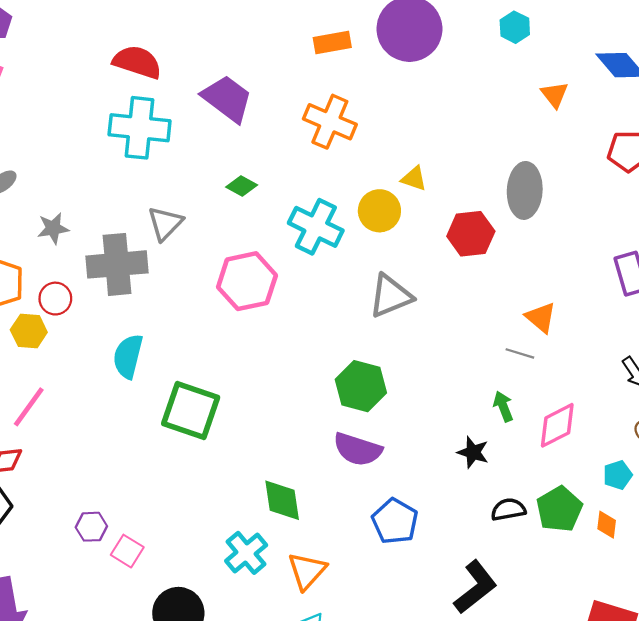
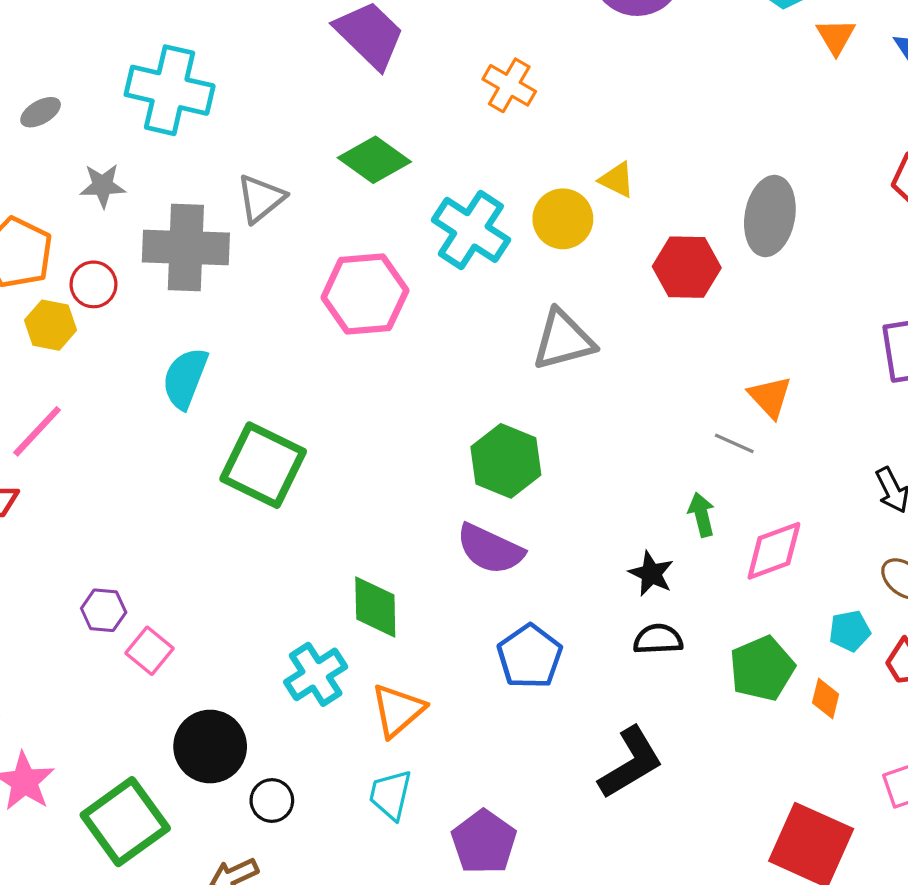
orange triangle: (555, 95) -> (836, 37), moved
orange cross: (330, 122) -> (509, 85), size x0.7
cyan cross: (140, 128) -> (170, 90), moved
green diamond: (242, 186) -> (374, 160), size x1.6
black semicircle: (508, 509) -> (658, 639), moved

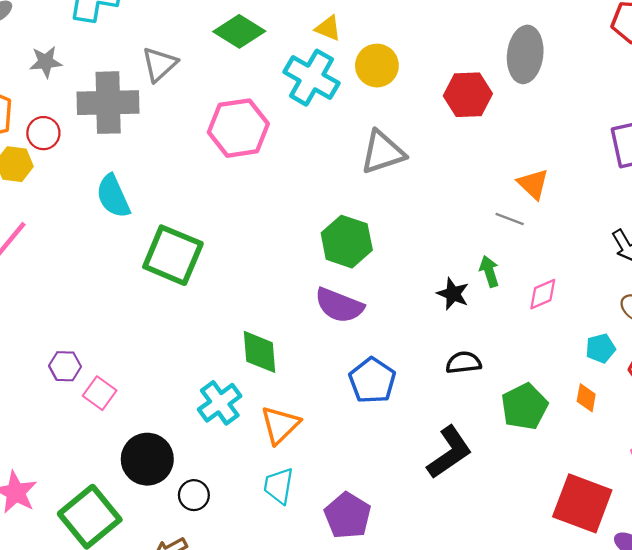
yellow triangle: (617, 180) -> (328, 28), moved
cyan semicircle: (185, 378) -> (113, 196), turned -42
pink diamond: (774, 551) -> (543, 294), size x0.7
black star: (651, 574) -> (453, 294), moved
green pentagon: (762, 668) -> (524, 407), moved

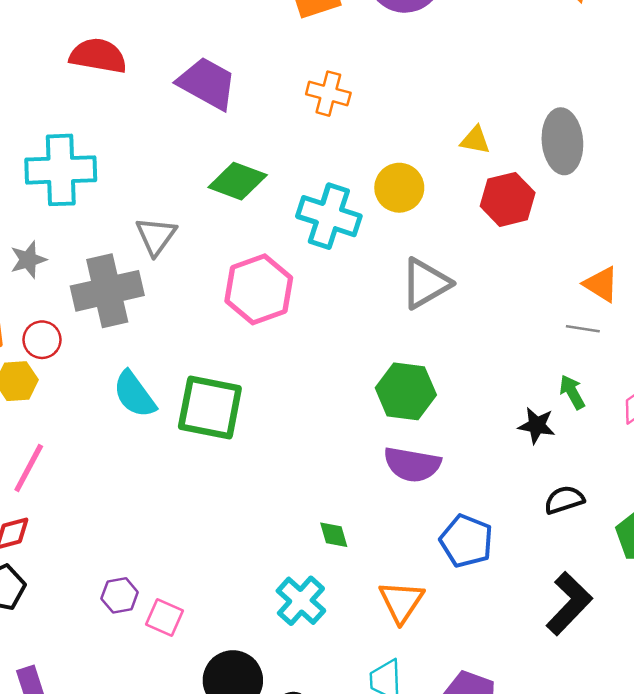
yellow triangle: (328, 28) -> (475, 140), moved
green square: (173, 255) -> (210, 407), moved
green diamond: (259, 352) -> (334, 535), size x0.6
orange triangle: (280, 425) -> (401, 602), moved

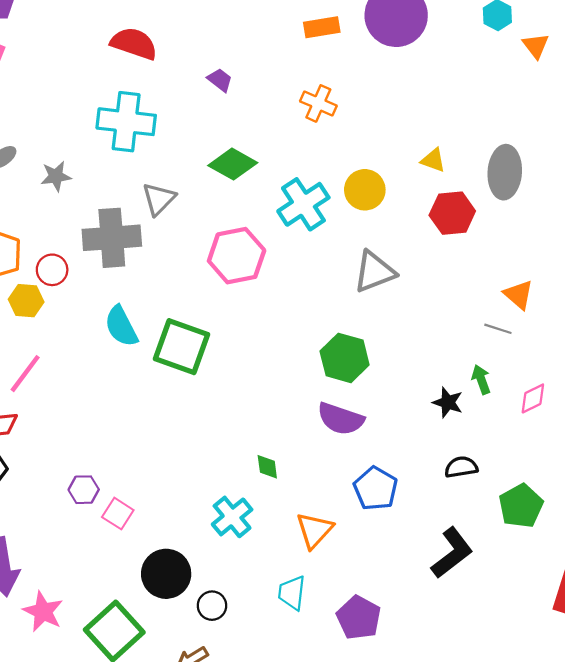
purple trapezoid: (207, 83) -> (220, 80), size x0.5
cyan cross: (61, 170) -> (126, 122), moved
cyan cross: (329, 216) -> (303, 204), turned 30
gray star: (28, 260) -> (56, 176), moved

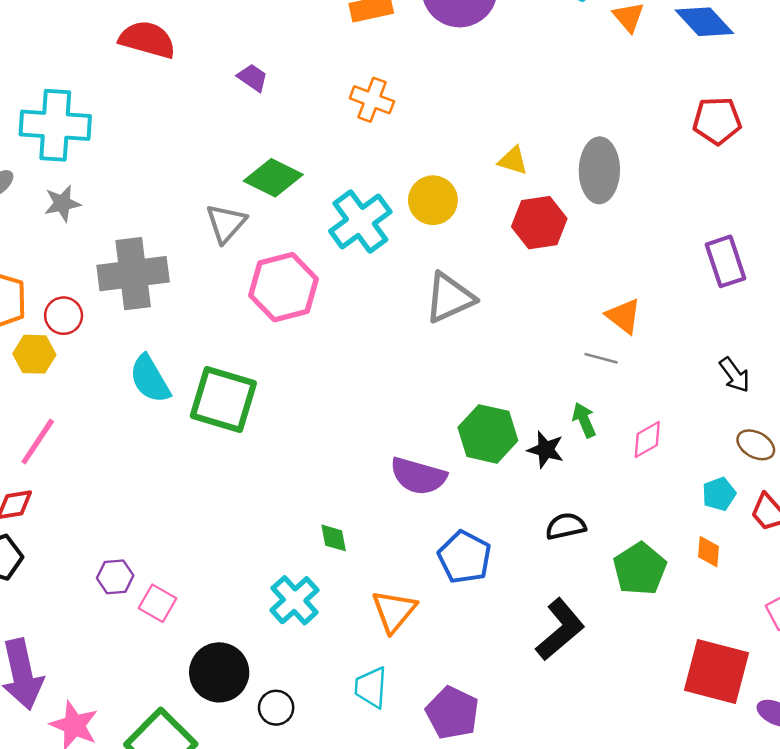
cyan cross: (126, 122) -> (55, 125), moved
gray triangle: (159, 199) -> (226, 223), moved
green hexagon: (345, 358) -> (488, 434), moved

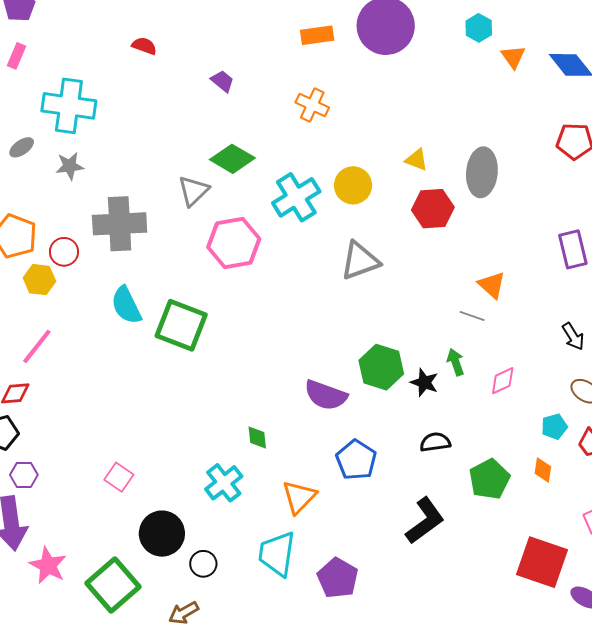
red semicircle: (147, 40) -> (144, 46), size x0.6
purple hexagon: (115, 577) -> (24, 475), moved
cyan trapezoid: (371, 687) -> (277, 554), size x1.4

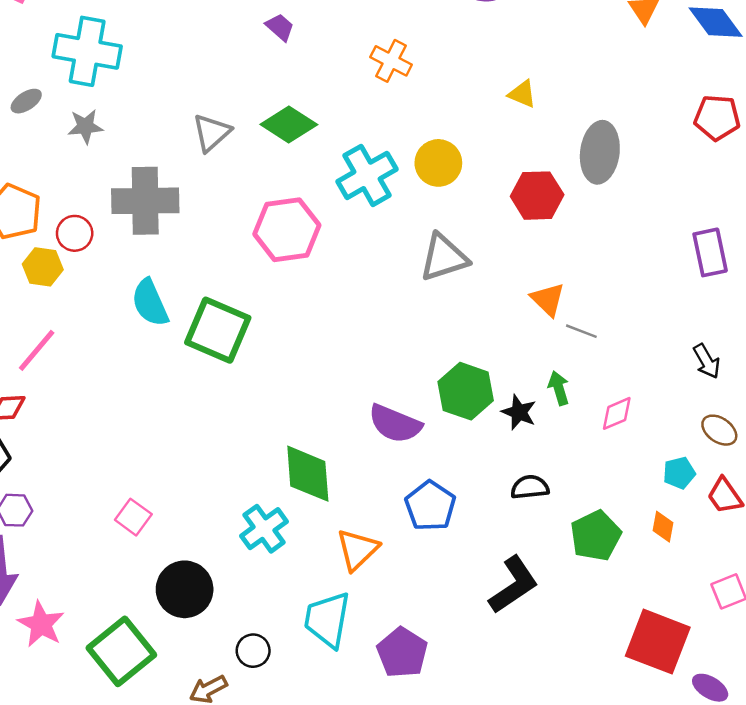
yellow triangle: (416, 160) -> (522, 94), moved
gray triangle: (193, 191) -> (212, 133), moved
orange triangle: (492, 285) -> (548, 299), moved
green diamond: (257, 438) -> (308, 474), size x2.0
black circle: (203, 564) -> (253, 651), moved

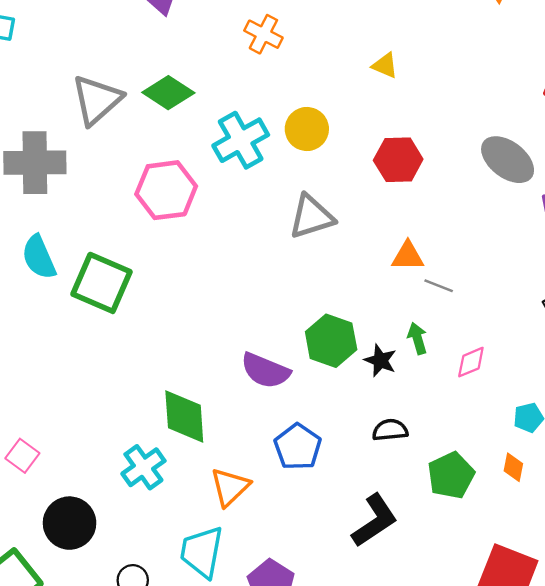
gray triangle: (212, 133) -> (97, 100), size x1.4
gray ellipse: (600, 152) -> (508, 160), moved, turned -60
orange triangle: (548, 299) -> (408, 256), turned -44

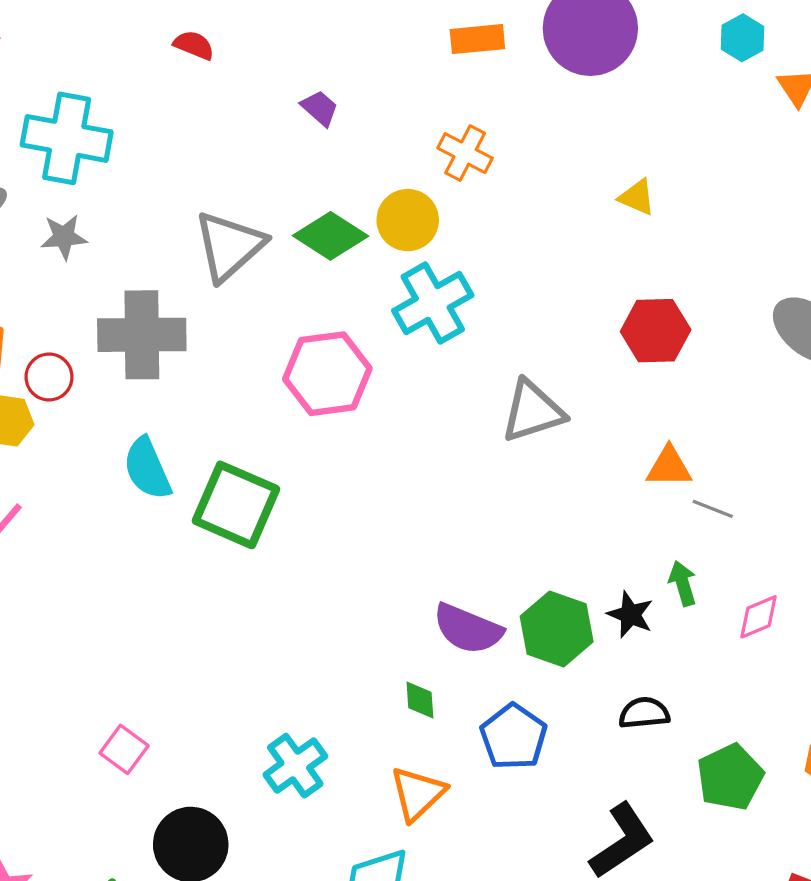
yellow circle: (307, 129) -> (408, 220), moved
green hexagon: (331, 341) -> (557, 629), moved
green diamond: (184, 416) -> (420, 700), moved, size x0.5

